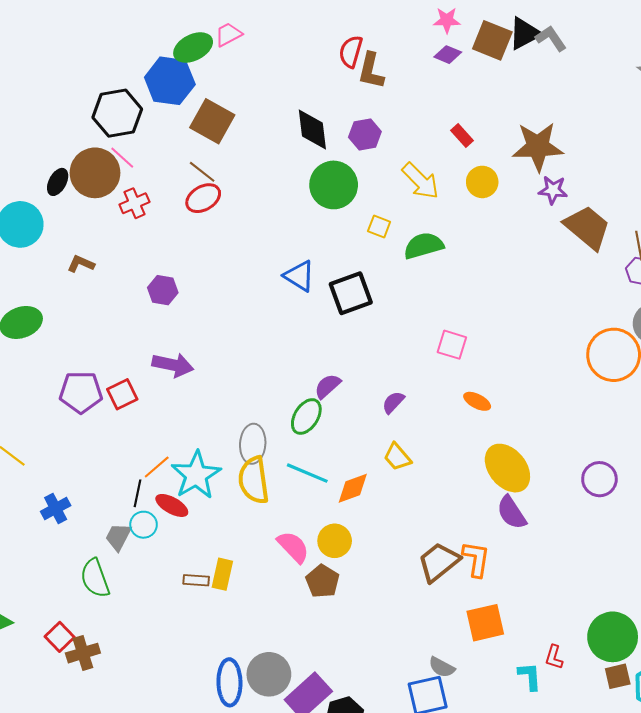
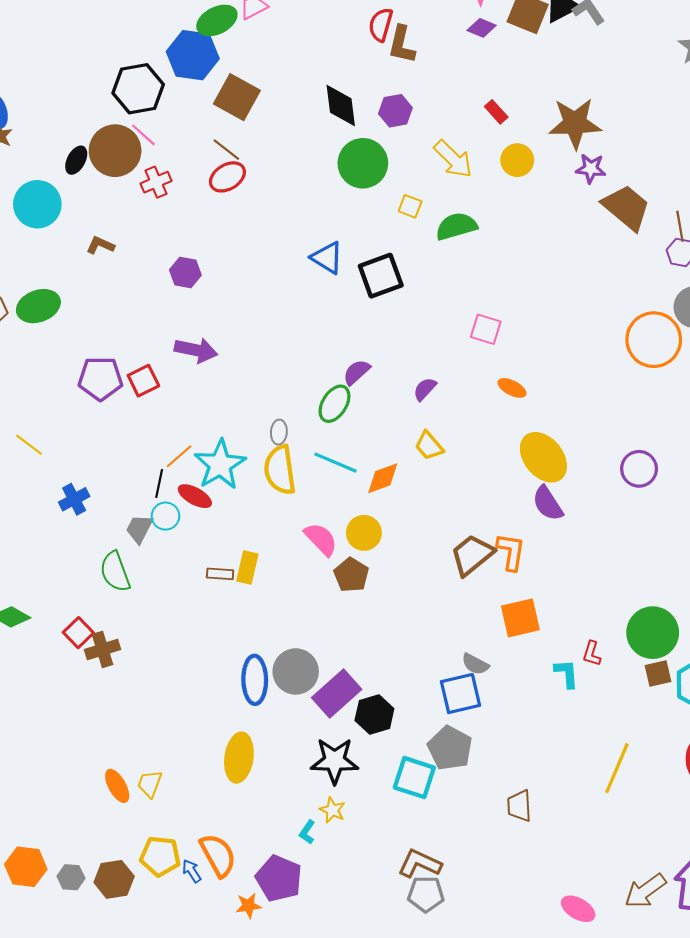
gray ellipse: (253, 444) -> (279, 432), size x0.6

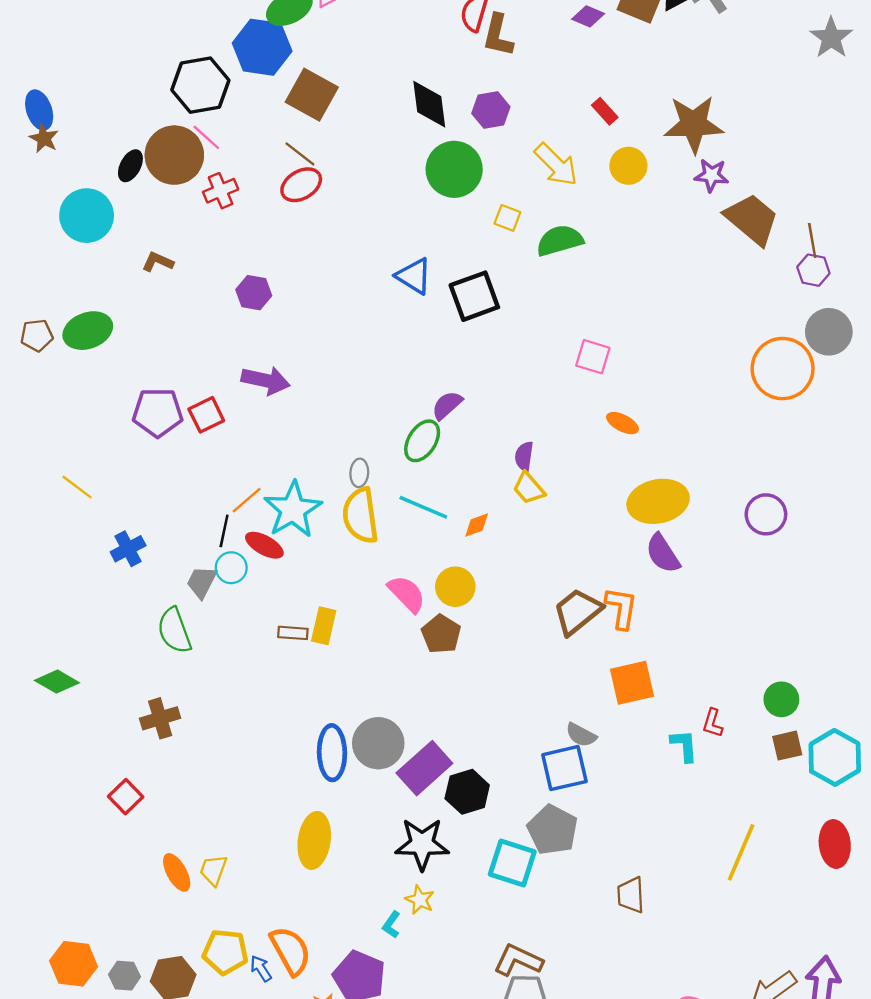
purple semicircle: (425, 389) -> (524, 456), moved, turned -35
yellow ellipse: (543, 457) -> (658, 501), turned -63
orange diamond: (383, 478) -> (477, 525), size x0.7
red square: (78, 633) -> (126, 797), moved
green circle: (653, 633) -> (781, 699), size x0.6

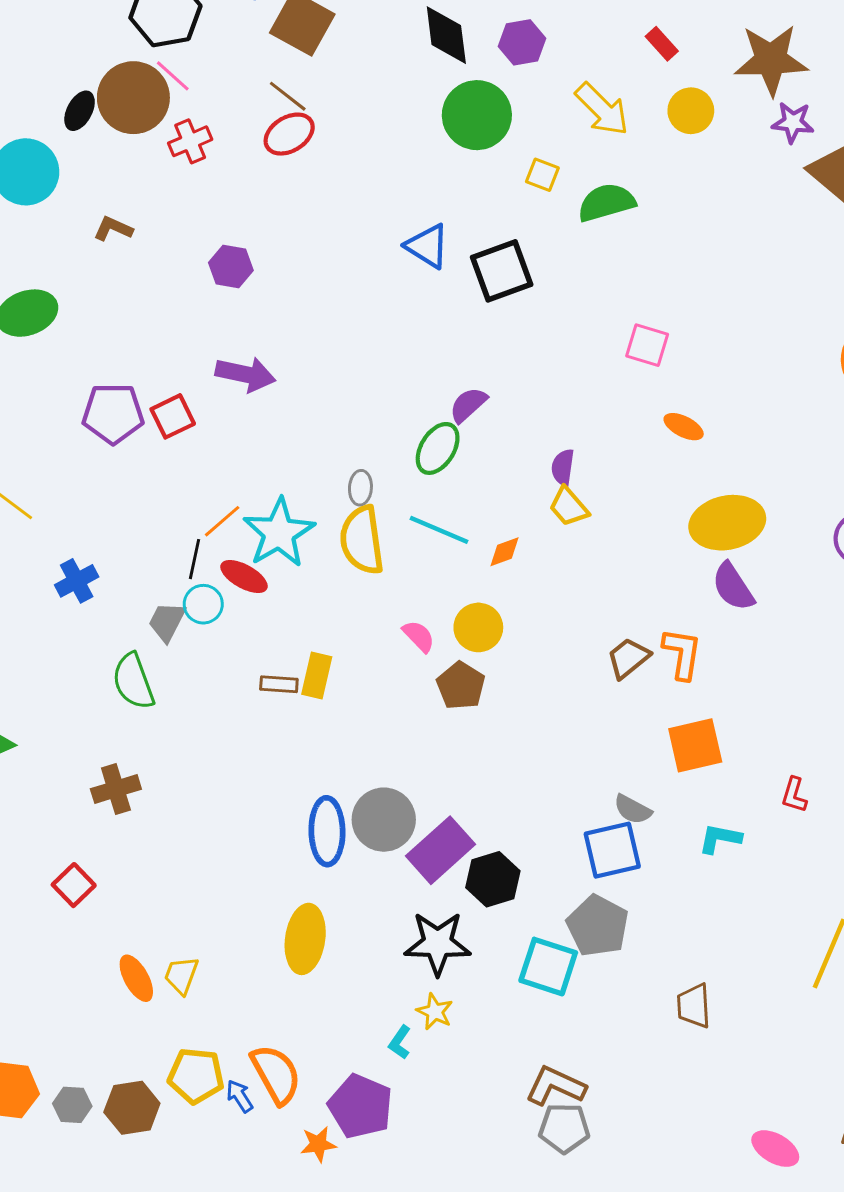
pink semicircle: (407, 594) -> (419, 636), size x0.7
brown trapezoid: (577, 612) -> (628, 658), size x0.7
cyan L-shape: (684, 746) -> (720, 839), moved, turned -75

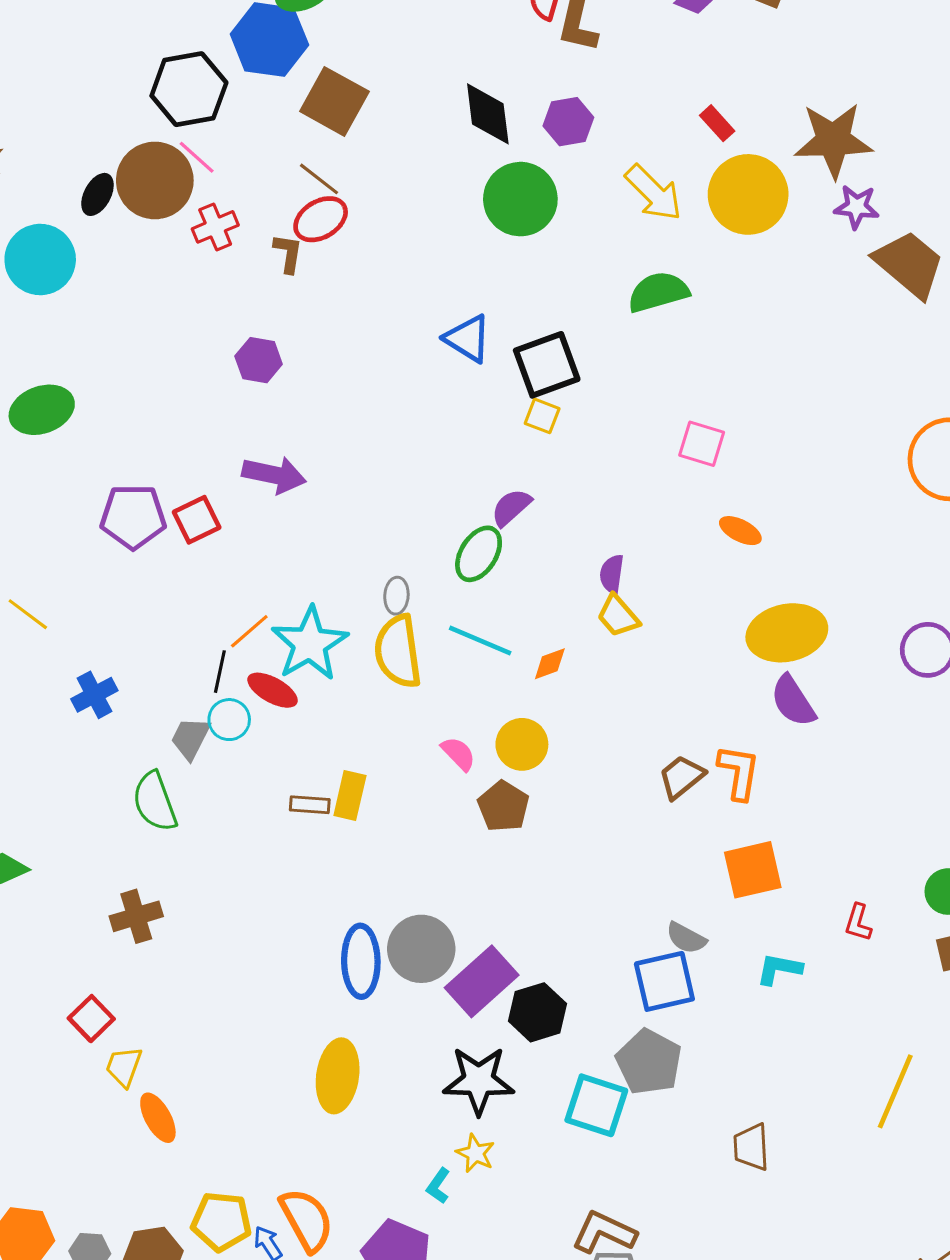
yellow circle: (691, 111) -> (748, 194), size x1.6
yellow square: (542, 175) -> (542, 416), moved
brown L-shape: (113, 229) -> (288, 253), moved, turned 75
yellow trapezoid: (181, 975) -> (124, 1067), moved

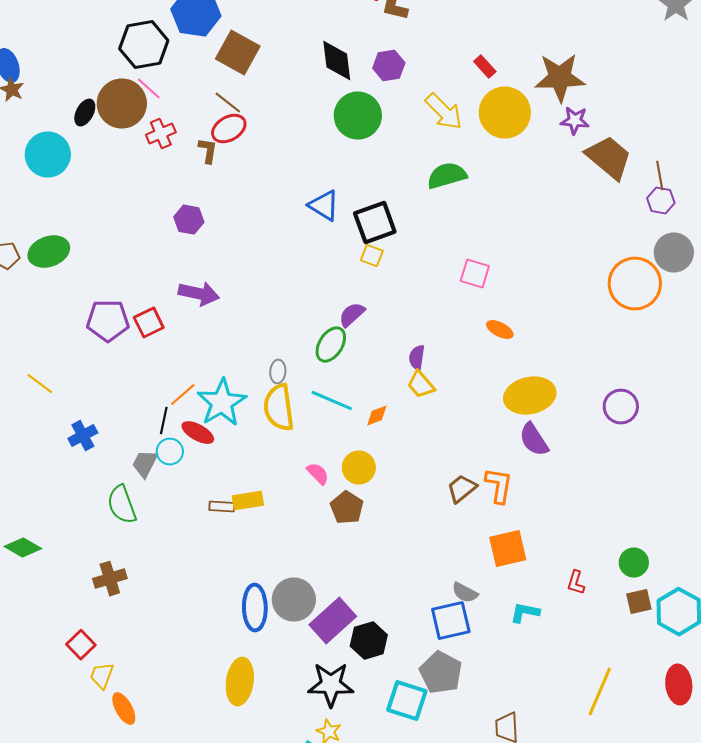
yellow rectangle: (350, 795) -> (248, 501), turned 68

